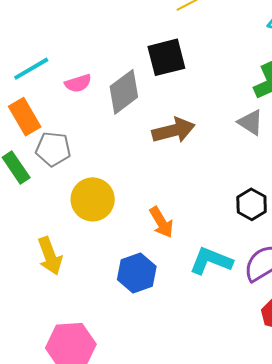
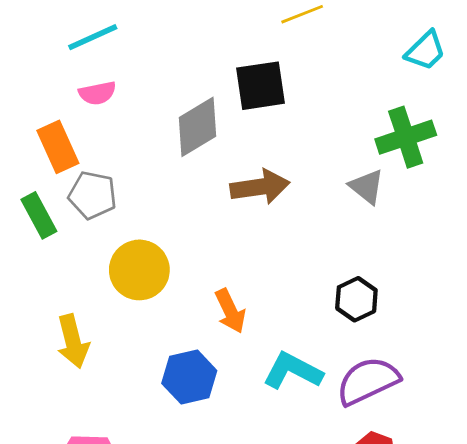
cyan line: (31, 69) -> (93, 37), moved
pink semicircle: (78, 83) -> (97, 93), moved

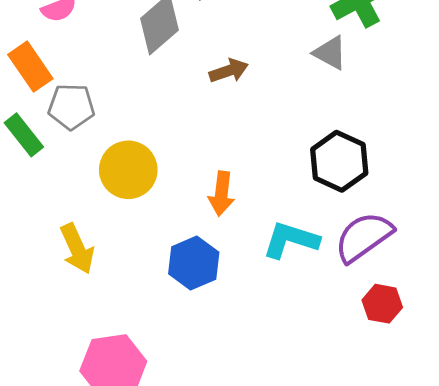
brown arrow: (260, 187) -> (229, 71), size x0.7
black hexagon: (356, 299) -> (339, 161), size x1.4
orange arrow: (230, 311) -> (221, 194), turned 42

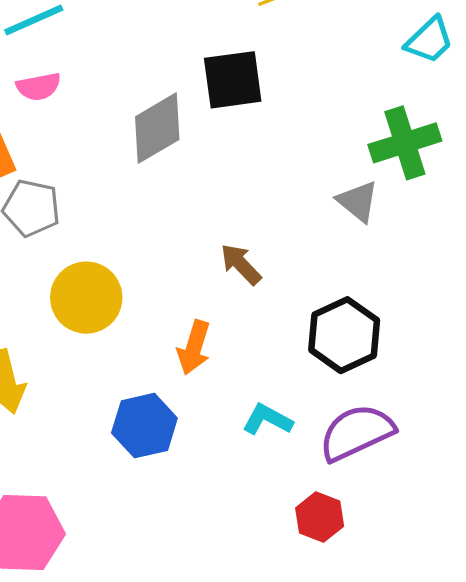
brown arrow: (229, 71) -> (241, 264), moved, turned -126
cyan L-shape: (291, 240) -> (267, 420), size x0.7
red hexagon: (382, 304) -> (320, 517), moved

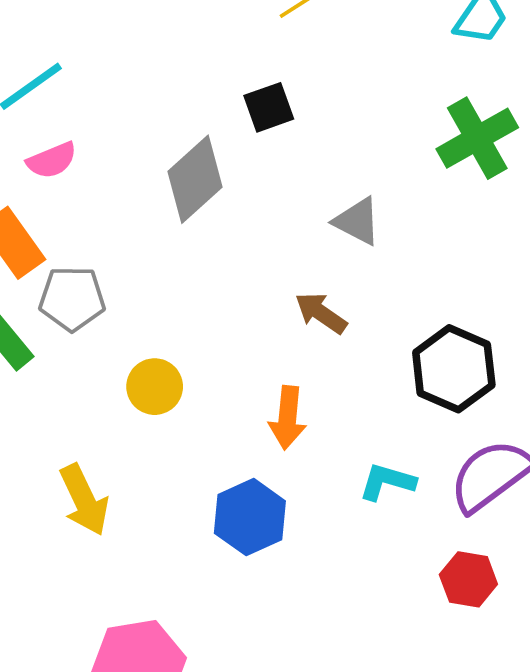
black square: (233, 80) -> (269, 107), size x0.7
gray triangle: (358, 201) -> (357, 221), moved
yellow circle: (86, 298) -> (155, 387), size x0.7

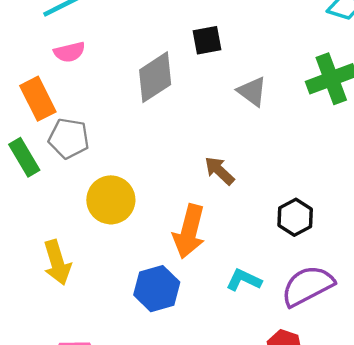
gray triangle: (357, 221) -> (252, 91), moved
black hexagon: (454, 369) -> (295, 217), size x0.7
yellow circle: (155, 387) -> (111, 200), size x1.4
orange arrow: (288, 418) -> (189, 231), size x1.4

